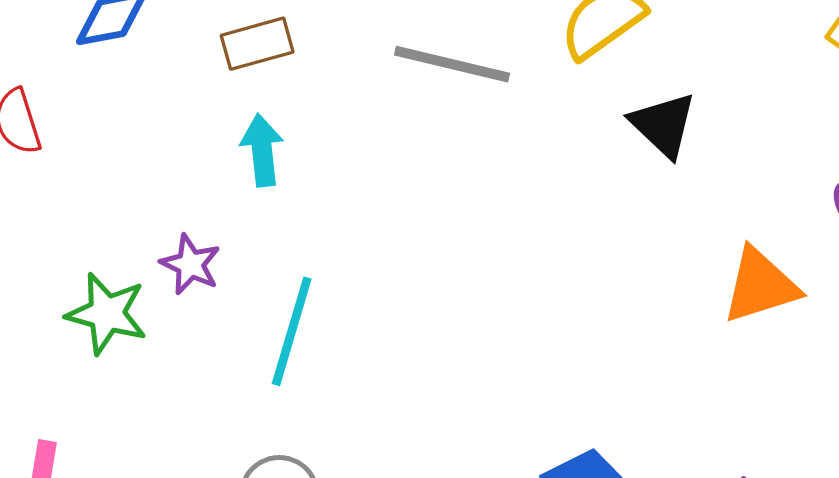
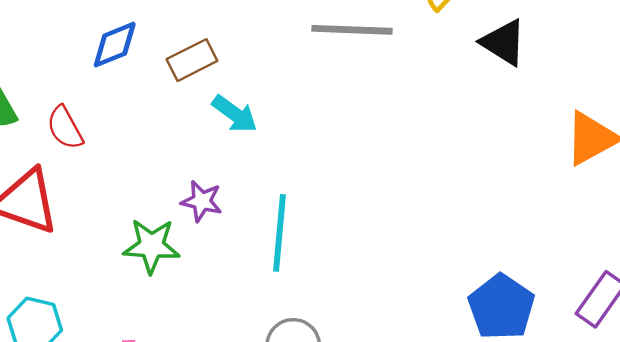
brown rectangle: (257, 44) -> (192, 60), moved
cyan arrow: (262, 150) -> (235, 114), turned 144

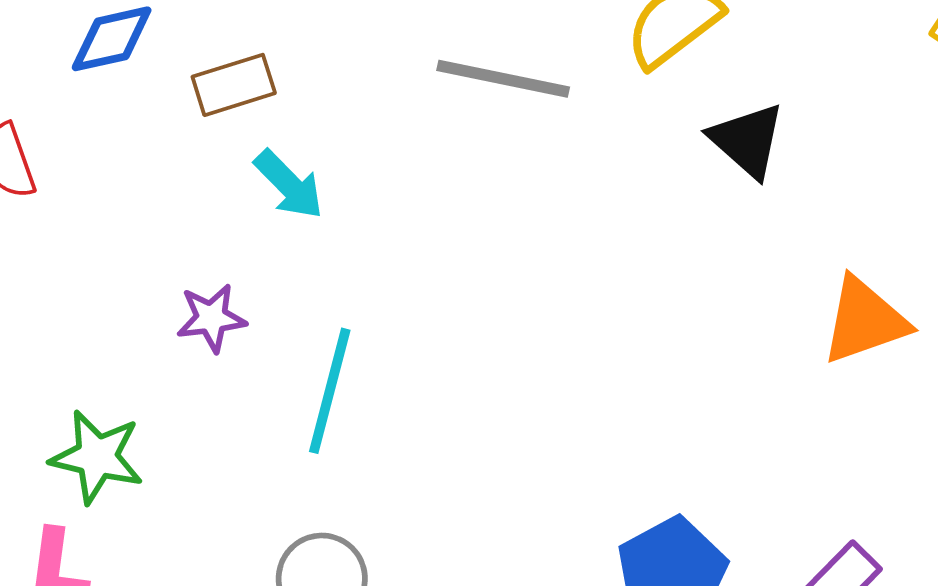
purple star: (202, 201) -> (211, 318), turned -30
green star: (151, 246) -> (97, 457), moved

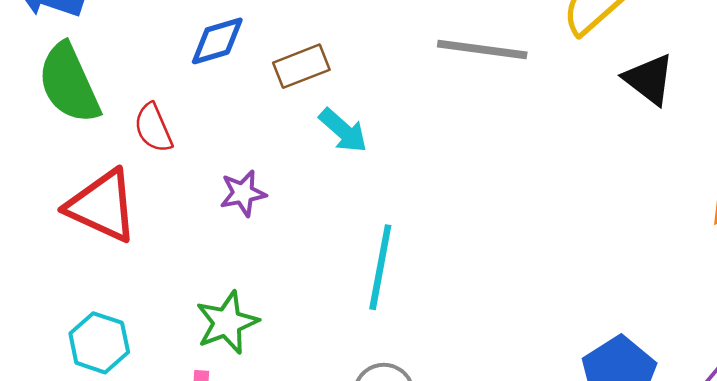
purple star: (211, 318) -> (243, 193), moved
green star: (97, 457) -> (227, 323), turned -30

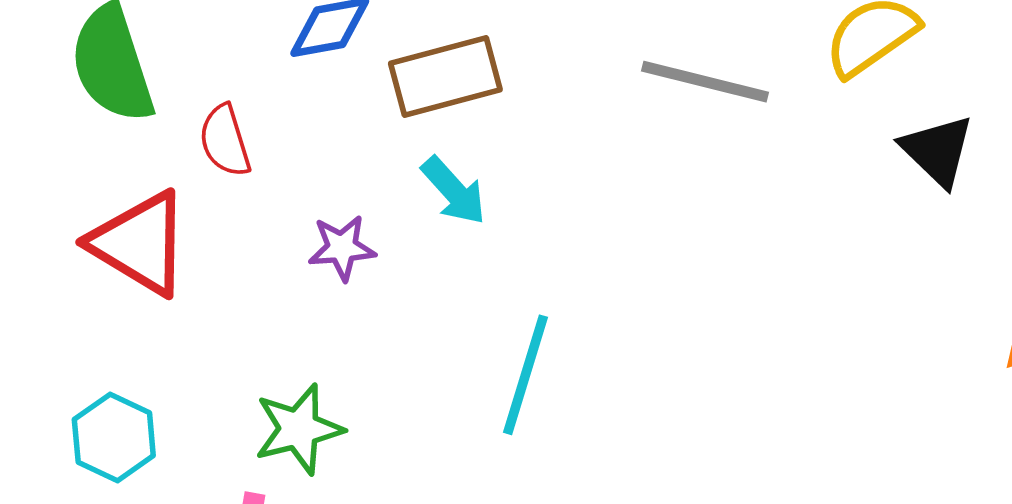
brown rectangle: (301, 66) -> (445, 77), size x1.4
cyan arrow: (343, 131) -> (454, 191), moved

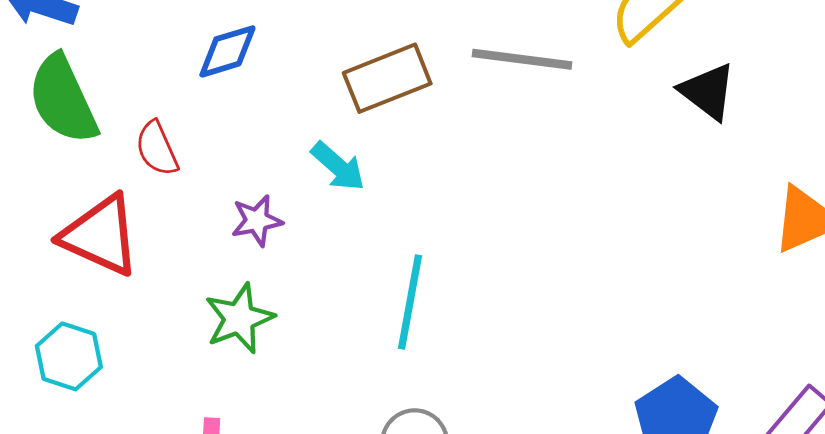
brown rectangle: (445, 77) -> (387, 78), moved
green star: (299, 429) -> (239, 318), moved
cyan hexagon: (114, 437) -> (69, 356), moved

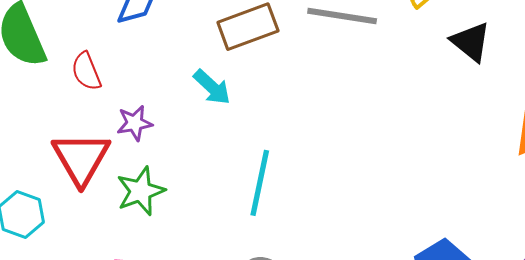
purple star: (257, 221) -> (135, 123), moved
red triangle: (100, 235) -> (81, 158), moved, turned 34

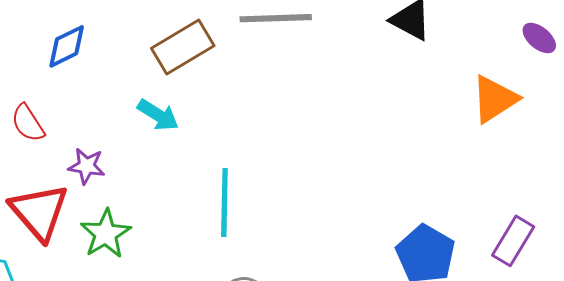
purple star: (135, 123) -> (87, 166), turned 30

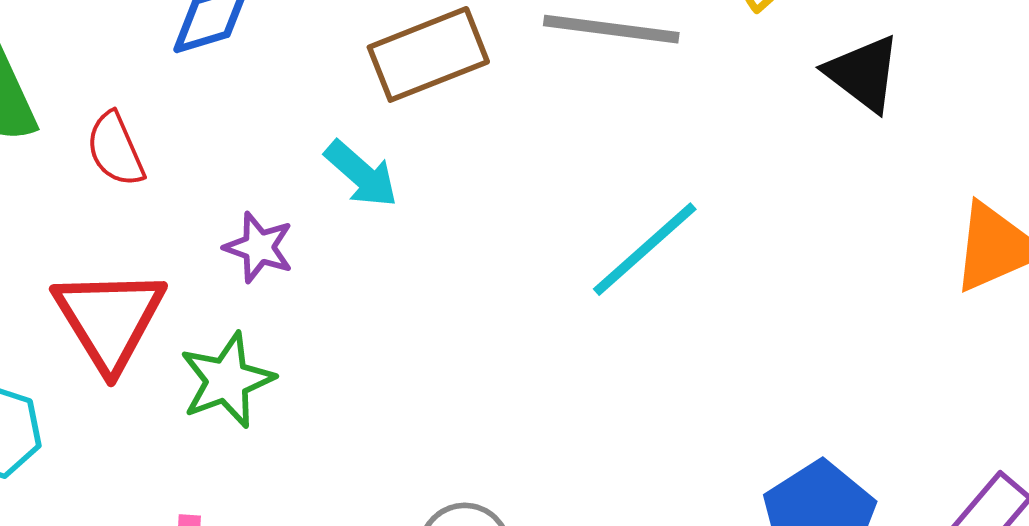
purple star: (87, 166) -> (259, 247), moved
cyan line: (224, 203) -> (645, 249), moved, turned 38

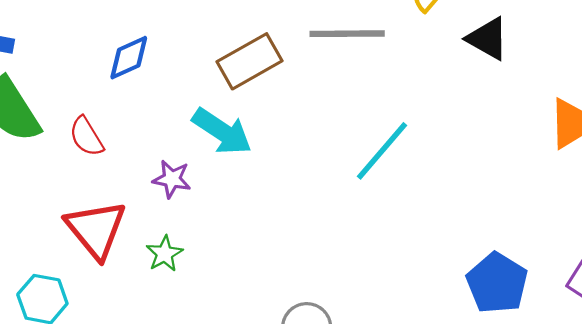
cyan arrow: (361, 174) -> (222, 131), size x1.4
green star: (227, 380) -> (165, 254), size x0.7

